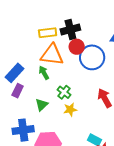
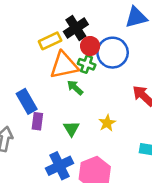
blue rectangle: (14, 73) -> (27, 101), turned -54
green arrow: (44, 73) -> (75, 88), moved
green cross: (64, 92) -> (87, 64), moved

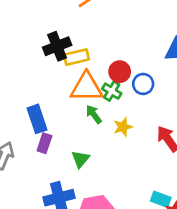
black cross: (76, 28) -> (57, 46), moved
blue circle: (113, 53) -> (143, 84), size x0.6
yellow star: (107, 123) -> (123, 127), moved

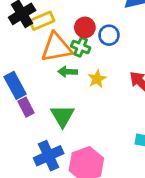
green arrow: (94, 114) -> (68, 72), turned -42
purple rectangle: (44, 143) -> (26, 107), turned -36
green triangle: (80, 159) -> (62, 116), size x1.4

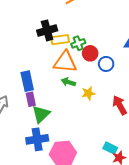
green cross: (81, 47) -> (78, 43), moved, turned 32
green triangle: (62, 116) -> (41, 114), moved

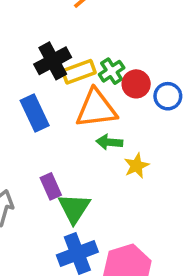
blue rectangle: (27, 81) -> (35, 113), moved
yellow star: (88, 93) -> (136, 166), moved

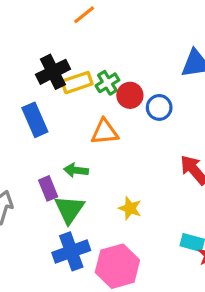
orange triangle: (96, 109) -> (105, 132), moved, size x0.7
green arrow: (109, 142) -> (76, 170), moved
yellow star: (136, 166) -> (130, 208), moved, turned -30

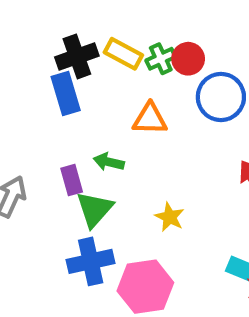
black cross: (53, 72) -> (77, 56), moved
yellow rectangle: (77, 83) -> (123, 54), turned 40
red circle: (130, 95) -> (188, 59), moved
blue circle: (159, 107) -> (221, 97), size x1.5

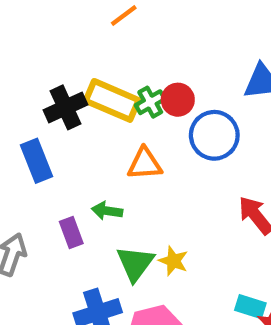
yellow rectangle: (123, 54) -> (112, 100), size x1.4
blue rectangle: (66, 93) -> (36, 161), moved
green triangle: (95, 209) -> (135, 263), moved

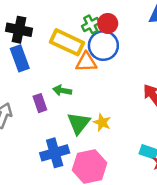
yellow rectangle: (112, 100) -> (67, 42), moved
black cross: (65, 107) -> (19, 30), moved, turned 35
blue circle: (214, 135) -> (103, 46), moved

